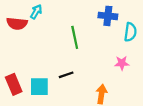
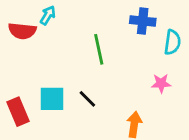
black line: (66, 75) -> (87, 99), turned 64
cyan square: (39, 87) -> (52, 99), moved

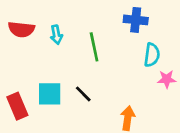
cyan arrow: (48, 15) -> (56, 35), moved, turned 138
cyan semicircle: (172, 42) -> (152, 55), moved
pink star: (161, 83) -> (167, 79), moved

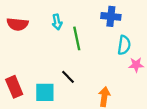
cyan arrow: (56, 35) -> (57, 22), moved
cyan square: (50, 94) -> (45, 92), moved

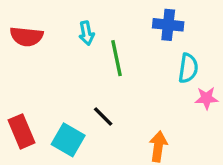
cyan square: (45, 92) -> (68, 140), turned 30

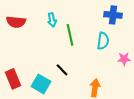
blue cross: (168, 25) -> (113, 15), moved
cyan semicircle: (188, 68) -> (103, 41), moved

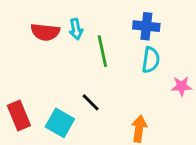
blue cross: (113, 15) -> (146, 26), moved
red semicircle: (16, 22) -> (45, 32), moved

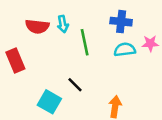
cyan semicircle: (151, 60) -> (125, 50), turned -105
pink star: (182, 86) -> (150, 43), moved
red rectangle: (19, 116) -> (15, 60), moved

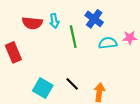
blue cross: (121, 22) -> (94, 19), moved, turned 30
black line: (75, 85) -> (72, 84), moved

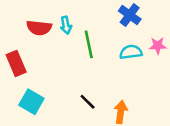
blue cross: (94, 19) -> (130, 15), moved
cyan square: (43, 88) -> (31, 102), moved

